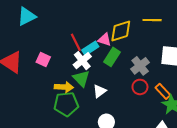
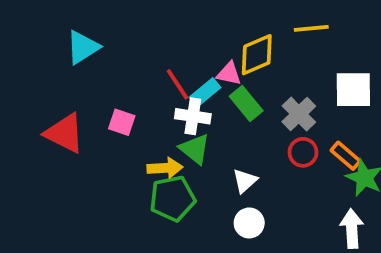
green rectangle: (112, 57) -> (246, 104), turned -66
white cross: (82, 61) -> (193, 116), turned -36
white triangle: (100, 91) -> (245, 181), moved

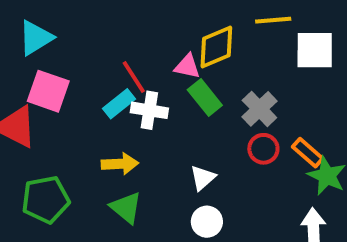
white square: (353, 90) -> (315, 50), moved
cyan rectangle: (205, 92) -> (119, 104), moved
pink square: (122, 122) -> (48, 91), moved, size x1.5
green triangle: (195, 149) -> (126, 208), moved
green pentagon: (172, 198) -> (46, 199), moved

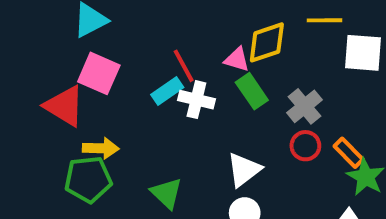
yellow arrow: (120, 164) -> (101, 148), moved
white triangle: (203, 178) -> (244, 170), size x1.4

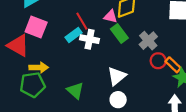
red circle: (305, 146) -> (158, 61), moved

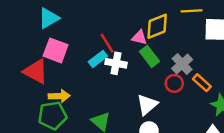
red circle: (158, 61) -> (174, 83), moved
orange rectangle: (173, 65) -> (202, 83), moved

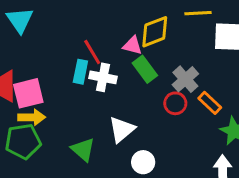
cyan triangle: (49, 18) -> (20, 20), turned -35
pink square: (56, 50) -> (28, 93), moved, turned -35
cyan rectangle: (98, 59) -> (80, 72), turned -42
white triangle: (147, 105) -> (122, 130), moved

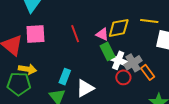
cyan rectangle: (80, 72) -> (65, 77), moved
white cross: (103, 77) -> (118, 60), moved
pink square: (28, 93) -> (35, 34), moved
orange rectangle: (210, 103) -> (148, 72), moved

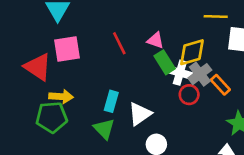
yellow diamond: (119, 28) -> (192, 52), moved

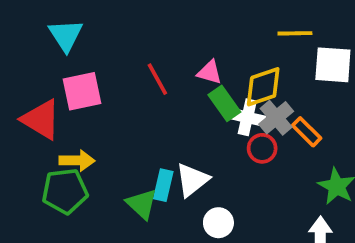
cyan rectangle: (111, 101) -> (163, 185), moved

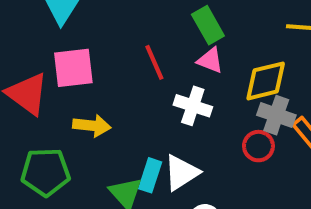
green rectangle: (224, 103) -> (208, 25), moved
white cross: (247, 117) -> (193, 106), moved
gray cross: (276, 118) -> (276, 115), turned -36
yellow arrow: (77, 161) -> (92, 126), moved

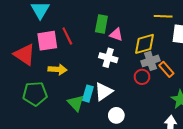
green rectangle: (208, 25) -> (101, 24), moved, turned 42
red line: (154, 62) -> (67, 36), moved
gray cross: (276, 115) -> (150, 61), turned -36

